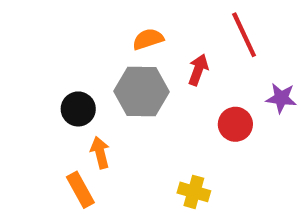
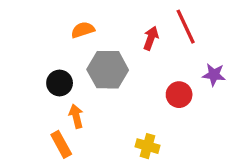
orange semicircle: (148, 39) -> (83, 30), moved
red arrow: (198, 70) -> (151, 38), moved

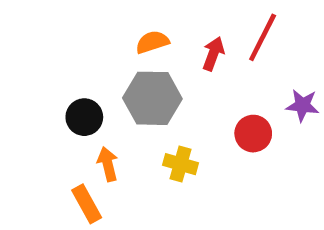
red line: (186, 27) -> (263, 37), turned 52
orange semicircle: (83, 30) -> (152, 42), moved
yellow cross: (147, 146) -> (180, 164), moved

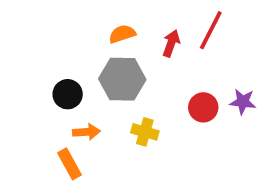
purple star: (302, 105) -> (243, 102), moved
orange arrow: (108, 164) -> (86, 132), turned 100

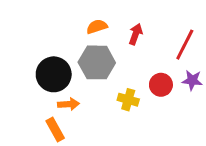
red line: (211, 30) -> (185, 45), moved
black circle: (68, 94) -> (54, 74), size x1.5
yellow cross: (145, 132) -> (128, 100), moved

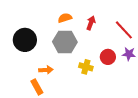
red line: (185, 45) -> (124, 30), turned -70
black circle: (54, 74) -> (25, 40), moved

